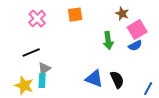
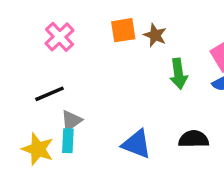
brown star: (122, 14) -> (155, 35), moved
blue triangle: (94, 79) -> (137, 144), moved
black semicircle: (117, 80) -> (194, 139), turned -66

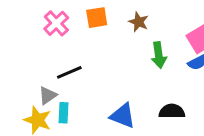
orange square: (123, 30) -> (97, 18), moved
black line: (49, 94) -> (69, 72), moved
gray triangle: (71, 121) -> (48, 95), moved

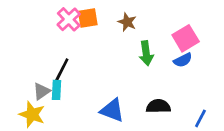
pink cross: (56, 23) -> (69, 19), moved
black line: (69, 72) -> (62, 70), turned -40
cyan rectangle: (64, 113) -> (57, 90), moved

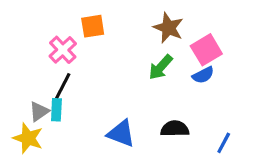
pink cross: (69, 19) -> (63, 50), moved
brown star: (127, 22) -> (168, 28), moved, size x1.4
green arrow: (146, 53) -> (161, 67), turned 50

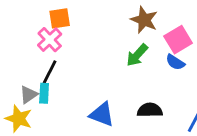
orange square: (93, 26) -> (60, 18), moved
blue semicircle: (203, 75) -> (175, 62), turned 60

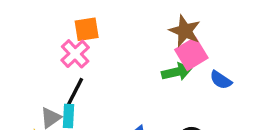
pink square: (178, 40) -> (191, 54), moved
green arrow: (137, 55) -> (177, 72), turned -145

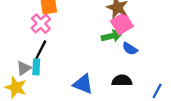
blue semicircle: (221, 80) -> (130, 49), moved

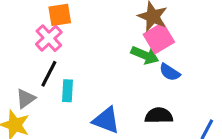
green arrow: (112, 36) -> (145, 55), turned 36
cyan rectangle: (36, 67) -> (67, 91), moved

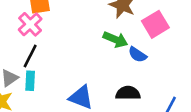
pink square: (159, 38) -> (155, 24), moved
cyan rectangle: (67, 91) -> (30, 81), moved

